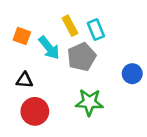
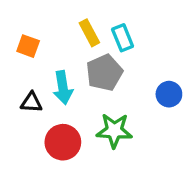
cyan arrow: (49, 48) -> (63, 88), moved, turned 30
red circle: (35, 111) -> (63, 142), moved

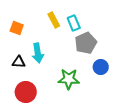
gray pentagon: (104, 73) -> (86, 43), moved
blue circle: (169, 94) -> (101, 67), moved
red circle: (63, 142) -> (26, 92), moved

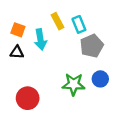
cyan arrow: (38, 53) -> (40, 39), moved
black triangle: (19, 62) -> (17, 52), moved
blue circle: (101, 67) -> (100, 79), moved

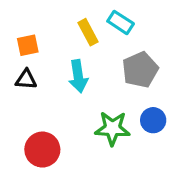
cyan rectangle: (79, 24) -> (121, 22), moved, turned -35
orange square: (18, 30) -> (28, 45), turned -32
cyan arrow: (40, 39) -> (78, 76), moved

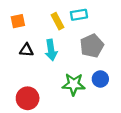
cyan rectangle: (121, 22) -> (79, 15), turned -42
orange square: (28, 45) -> (18, 21), moved
black triangle: (26, 79) -> (26, 50), moved

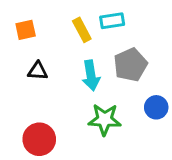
cyan arrow: (51, 50) -> (91, 75), moved
blue circle: (100, 79) -> (156, 107), moved

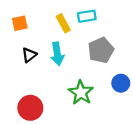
black triangle: (38, 71) -> (29, 55), turned -42
cyan arrow: (91, 75) -> (57, 54), moved
green star: (105, 119) -> (81, 93), turned 30

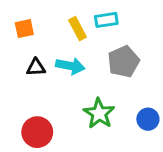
cyan arrow: (57, 54) -> (70, 66), turned -70
black triangle: (29, 55) -> (36, 67), turned 35
blue circle: (121, 83) -> (148, 119), moved

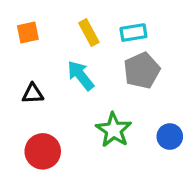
cyan rectangle: (106, 20) -> (133, 33), moved
cyan arrow: (70, 66) -> (81, 75), turned -140
black triangle: (36, 67) -> (33, 94), moved

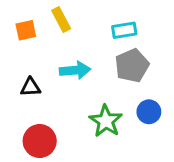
yellow rectangle: (89, 33) -> (61, 19), moved
cyan arrow: (81, 75) -> (75, 70), turned 124
blue circle: (170, 137) -> (149, 112), moved

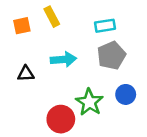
red circle: (40, 141) -> (61, 119), moved

